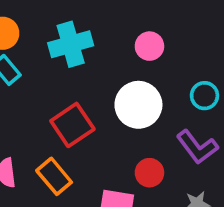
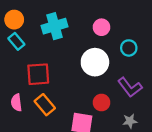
cyan circle: (204, 96) -> (129, 48), moved
red square: (72, 125) -> (38, 74), moved, turned 30

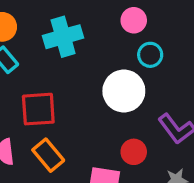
pink circle: (101, 27) -> (134, 20), moved
cyan circle: (129, 48) -> (150, 55), moved

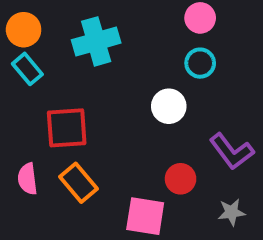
pink circle: (134, 20) -> (200, 18), moved
white circle: (124, 91) -> (169, 106), size x0.7

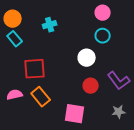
cyan cross: (96, 41) -> (50, 25), size x0.6
pink semicircle: (27, 179) -> (15, 95), turned 84
red circle: (181, 179) -> (91, 86), moved

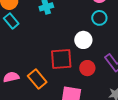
red square: (35, 69) -> (61, 59), moved

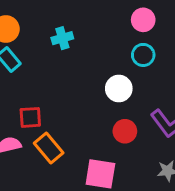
red square: (61, 59) -> (30, 117), moved, size x0.7

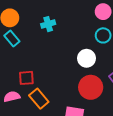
red circle: (125, 131) -> (91, 87), size x1.5

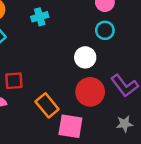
orange rectangle: (39, 99) -> (47, 105), moved

